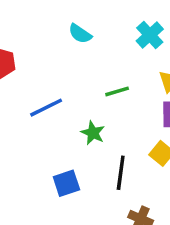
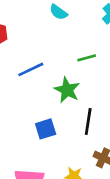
green star: (93, 133) -> (67, 90), size x1.4

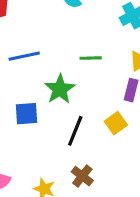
blue square: (46, 129) -> (27, 114), moved

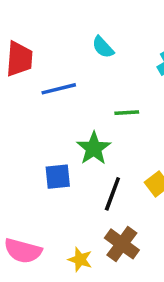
blue line: (24, 56) -> (59, 89), moved
brown cross: (82, 176) -> (122, 244), size x1.4

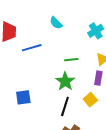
green star: (94, 148) -> (65, 81), moved
blue square: (58, 177) -> (23, 97), moved

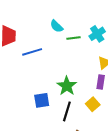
green line: (71, 60) -> (74, 38), moved
blue square: (23, 97) -> (42, 100), moved

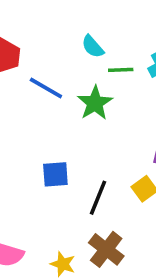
blue line: (32, 52) -> (46, 88), turned 42
green star: (67, 86) -> (95, 103), moved

